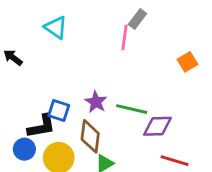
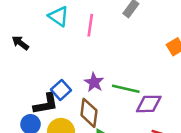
pink line: (125, 38) -> (90, 25), moved
blue square: (59, 111) -> (61, 90), turned 30

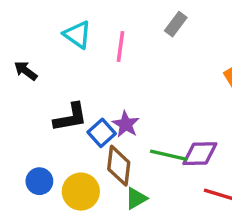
green line: (126, 89) -> (169, 155), moved
blue square: (61, 90) -> (102, 133), moved
black L-shape: (46, 104) -> (70, 117), moved

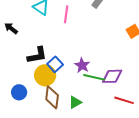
purple star: (126, 124) -> (82, 65), moved
brown diamond: (119, 166) -> (52, 97), moved
yellow circle: (81, 192) -> (45, 75), moved

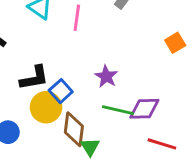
purple star: (82, 65) -> (106, 76), moved
brown diamond: (52, 97) -> (74, 129), moved
green triangle: (75, 102) -> (90, 147), turned -32

